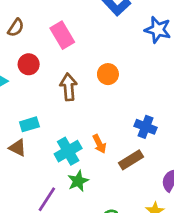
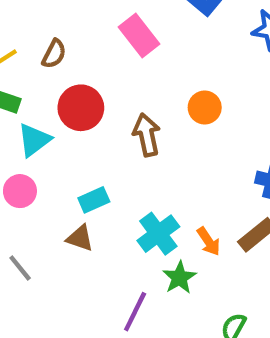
pink rectangle: (62, 35) -> (139, 36), moved
red circle: (29, 64) -> (81, 108), size x1.4
orange arrow: (99, 144) -> (209, 241), moved

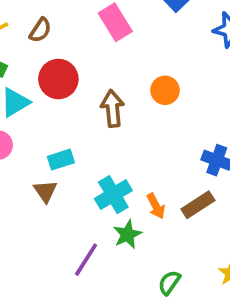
brown triangle: (80, 238) -> (45, 191), turned 30

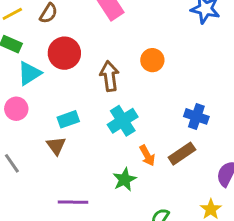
cyan cross: (113, 195) -> (123, 121), moved
purple line: (86, 260) -> (73, 202), moved, turned 60

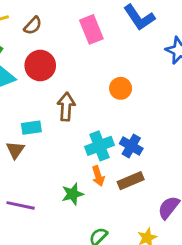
brown arrow: (110, 76) -> (66, 107), moved
blue cross: (196, 116) -> (131, 146), moved
cyan cross: (123, 121) -> (100, 146), moved

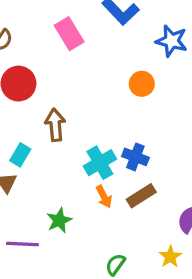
orange circle: (121, 88) -> (142, 84), moved
cyan rectangle: (31, 128) -> (20, 155), turned -42
green star: (73, 194) -> (59, 220), moved

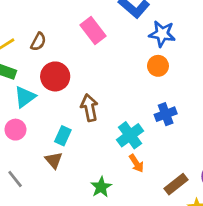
blue star: (172, 41) -> (162, 34), moved
blue cross: (135, 157) -> (166, 114), moved, turned -35
brown rectangle: (141, 196) -> (176, 184), moved

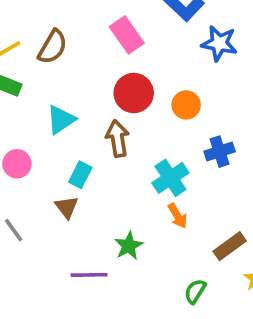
brown semicircle: (38, 42) -> (53, 47), size x1.4
orange circle: (158, 66) -> (186, 105), moved
red circle: (55, 76) -> (134, 93), moved
cyan triangle: (25, 97) -> (61, 120), moved

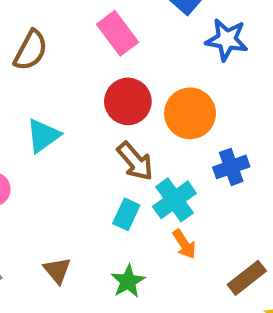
orange circle: (186, 105) -> (190, 113), size x1.5
brown arrow: (117, 138) -> (135, 161), moved, turned 150
cyan rectangle: (80, 175) -> (126, 214), moved
brown triangle: (67, 207) -> (57, 270), moved

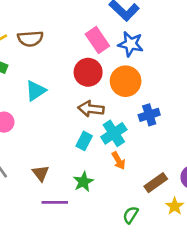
pink rectangle: (117, 33) -> (97, 40), moved
blue star: (227, 40) -> (131, 44), moved
brown semicircle: (31, 50) -> (30, 39), turned 55
brown arrow: (135, 161) -> (91, 109), turned 135

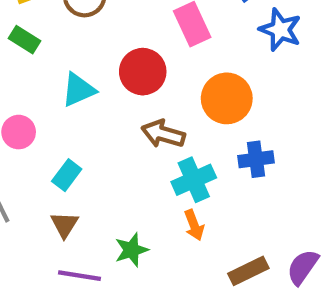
blue star: (131, 44) -> (280, 30), moved
red circle: (88, 72) -> (143, 72), moved
cyan rectangle: (84, 141) -> (67, 175), moved

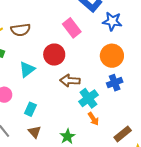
orange circle: (227, 98) -> (112, 56), moved

